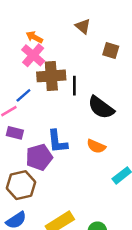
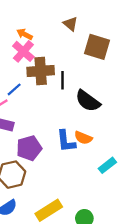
brown square: (111, 50) -> (97, 47), size x1.6
blue L-shape: (57, 141) -> (66, 141), moved

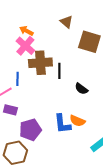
blue line: (14, 89) -> (17, 79), turned -48
black semicircle: (88, 101) -> (81, 89), size x0.6

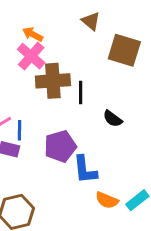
blue line: (17, 79) -> (19, 130), moved
orange semicircle: (77, 121) -> (107, 200), moved
purple pentagon: (30, 130) -> (60, 146), moved

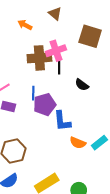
brown triangle: (91, 21) -> (55, 13), moved
pink cross: (31, 56) -> (56, 51), moved, turned 30
blue line: (19, 130) -> (33, 93), moved

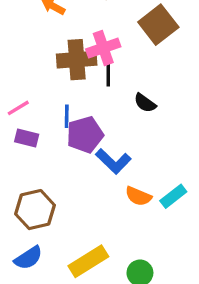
brown square: (90, 36) -> (158, 25), turned 35
blue L-shape: (62, 121) -> (113, 161), turned -40

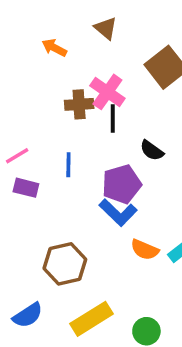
pink cross: (103, 48) -> (107, 92), turned -36
brown cross: (77, 60) -> (79, 104), size x0.7
purple pentagon: (85, 135) -> (122, 184), moved
brown hexagon: (35, 210) -> (65, 264), moved

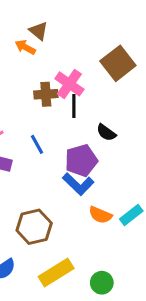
brown triangle: (106, 28) -> (38, 31), moved
blue line: (68, 165) -> (37, 144), turned -30

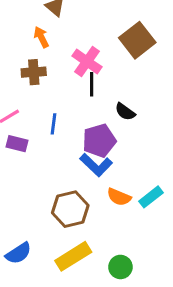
orange arrow: (25, 47) -> (41, 37), moved, turned 36
brown cross: (46, 94) -> (34, 72), moved
blue line: (37, 144) -> (53, 124), turned 36
brown hexagon: (34, 227) -> (70, 209), moved

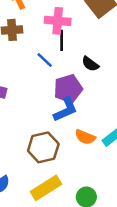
pink cross: (87, 61) -> (58, 21), turned -30
blue line: (53, 124) -> (45, 60), moved, turned -54
blue L-shape: (96, 165) -> (65, 110), turned -68

